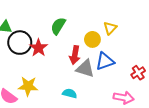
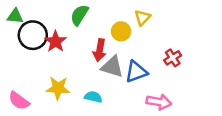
blue triangle: (105, 61) -> (136, 72), moved
red cross: (138, 73) -> (173, 58), moved
yellow star: (28, 86) -> (58, 88), moved

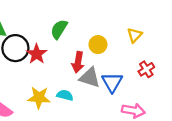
yellow triangle: (142, 18) -> (135, 35), moved
blue triangle: (136, 72) -> (112, 82), turned -40
cyan semicircle: (93, 97) -> (65, 95), moved

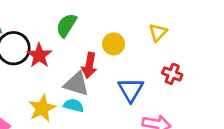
red cross: (146, 69) -> (172, 74), turned -35
gray triangle: (90, 78) -> (76, 84), moved
yellow star: (39, 98) -> (42, 108), turned -30

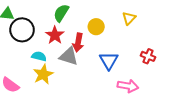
red star: (39, 55) -> (55, 35), moved
red cross: (172, 74) -> (148, 56), moved
cyan semicircle: (74, 105) -> (39, 56), moved

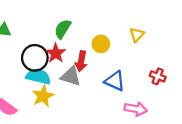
black circle: (22, 30) -> (35, 58), moved
cyan semicircle: (39, 56) -> (38, 76), size x1.5
blue triangle: (109, 61) -> (115, 81), turned -36

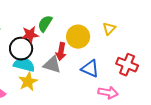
yellow circle: (101, 44) -> (78, 37), size x1.5
red star: (56, 53) -> (30, 35), moved, turned 30
red cross: (158, 76) -> (127, 65), size x1.5

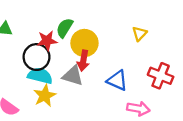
yellow circle: (78, 37) -> (84, 43), moved

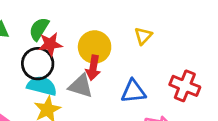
green semicircle: (65, 28) -> (39, 29), moved
yellow triangle: (139, 34) -> (143, 36), moved
blue triangle: (117, 80) -> (133, 91), turned -30

